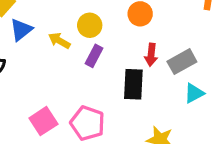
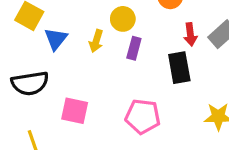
yellow arrow: (59, 41) -> (96, 41), turned -90
pink square: (43, 121) -> (75, 111), moved, turned -32

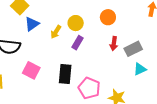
black rectangle: (179, 68) -> (65, 74), moved
pink pentagon: (143, 116) -> (89, 88), moved

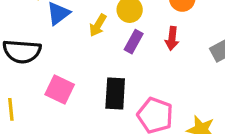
red arrow: (114, 44) -> (172, 38), moved

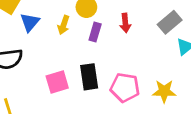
pink square: (60, 89) -> (57, 82), moved, turned -30

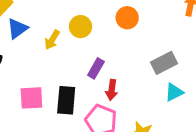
red arrow: (125, 23) -> (112, 90), moved
purple rectangle: (95, 32) -> (96, 68), moved

